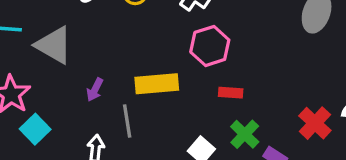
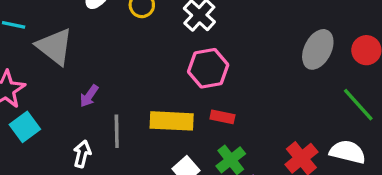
yellow rectangle: (157, 84) -> (172, 121), moved

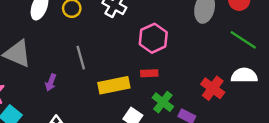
pink hexagon: (208, 68) -> (153, 38), moved
gray line: (117, 131) -> (81, 58), moved

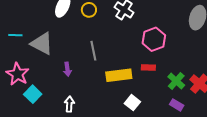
purple arrow: (51, 82) -> (67, 69), turned -32
green cross: (163, 102) -> (176, 81), moved

